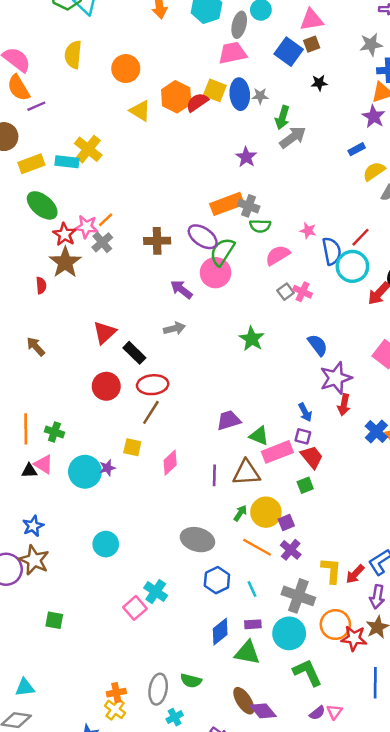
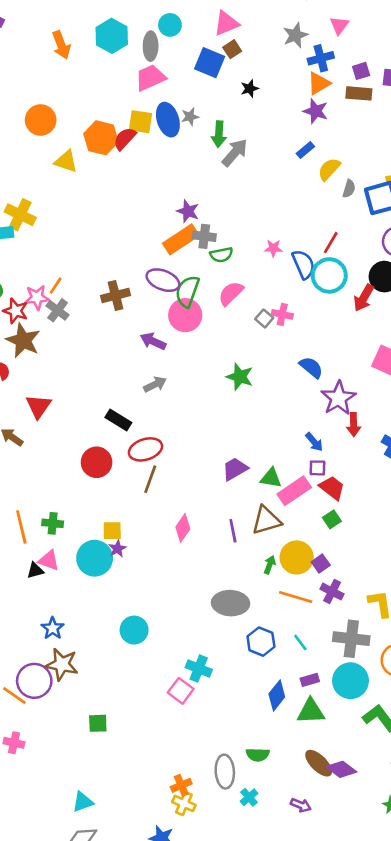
purple star: (246, 157) -> (188, 211), moved
pink semicircle: (278, 255) -> (231, 293), moved
red triangle: (105, 333) -> (39, 406), moved
yellow square: (132, 447) -> (112, 531), moved

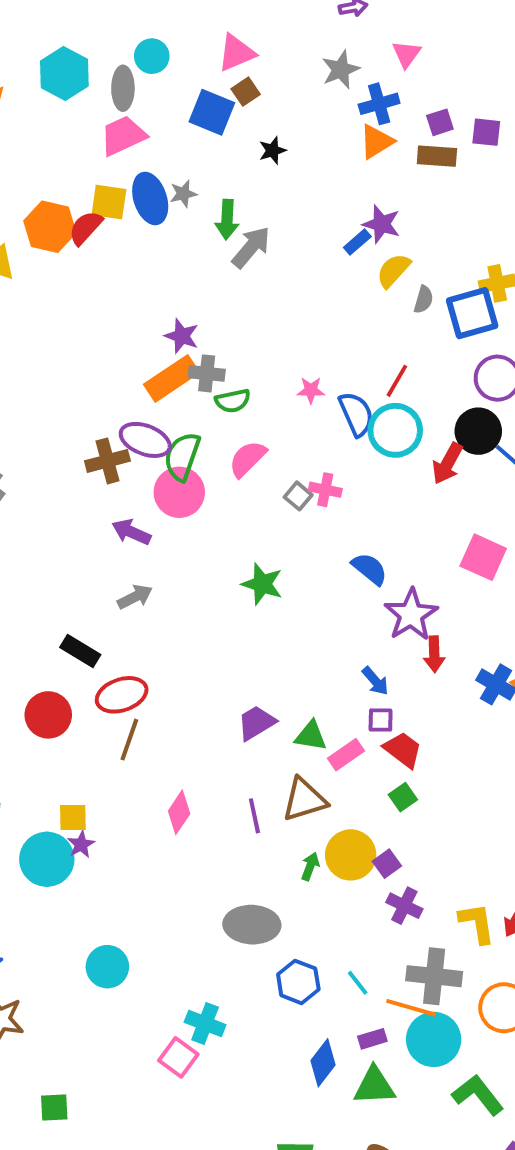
purple star: (316, 111) -> (382, 224), moved
brown cross: (116, 295) -> (107, 461), moved
pink rectangle: (294, 491) -> (346, 755), size x0.7
orange line: (296, 597) -> (411, 1008), moved

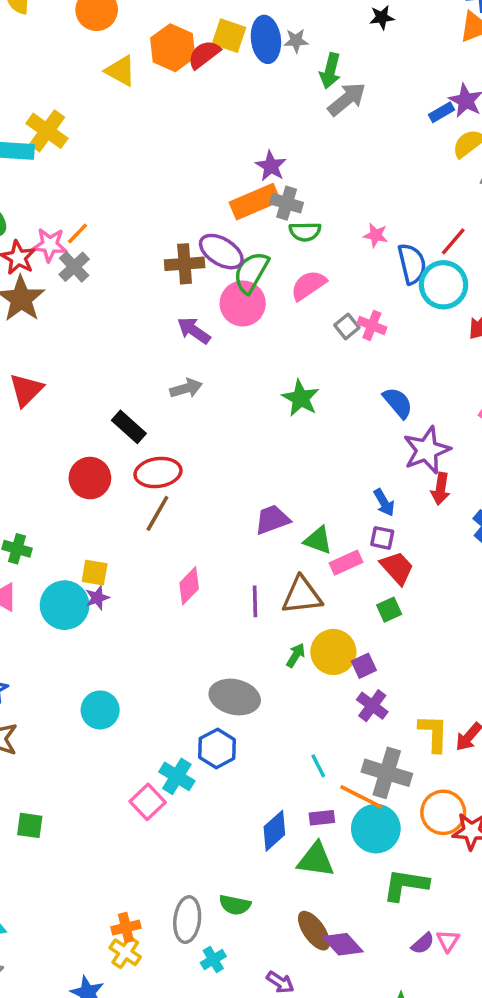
blue hexagon: (298, 982) -> (217, 748), moved
green L-shape: (478, 1095) -> (406, 885), turned -54

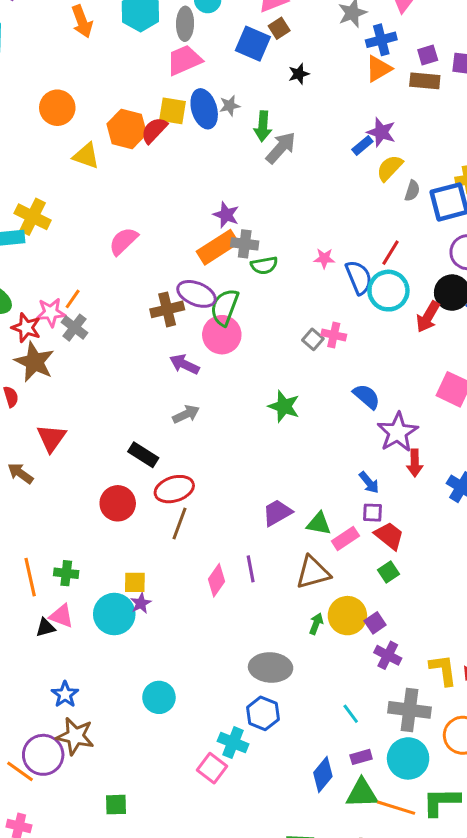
pink semicircle: (308, 285) -> (123, 241), moved
purple line: (255, 601) -> (251, 569), moved
orange line: (361, 797) -> (396, 808), moved

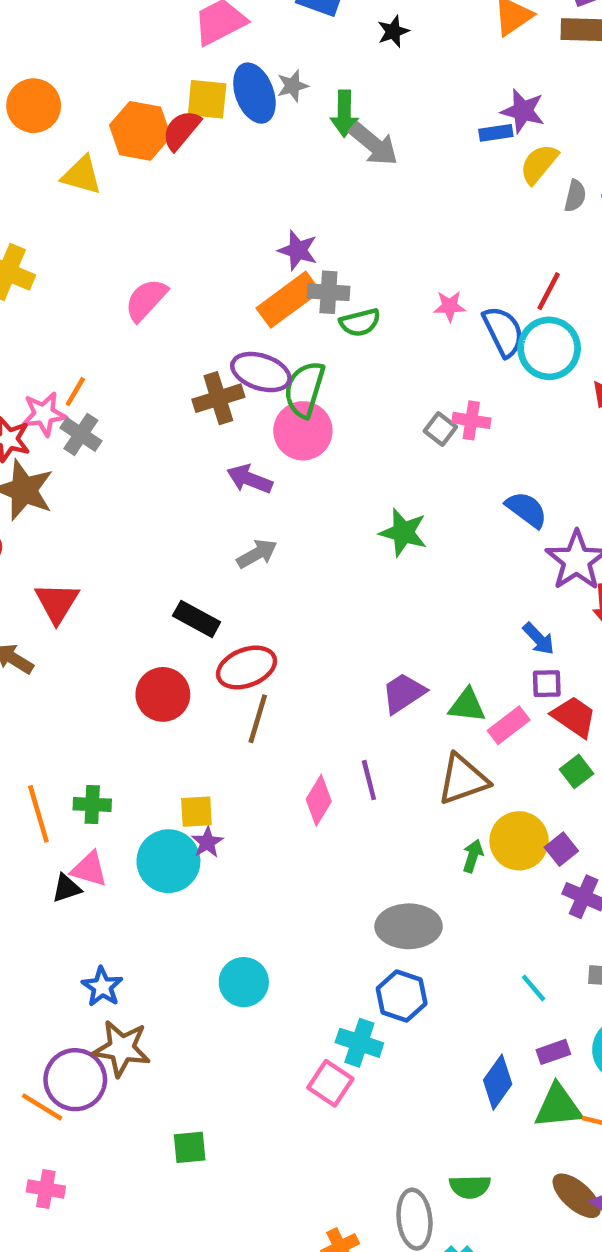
blue rectangle: (362, 145) -> (496, 133), turned 35
gray arrow: (281, 148) -> (373, 144), turned 92

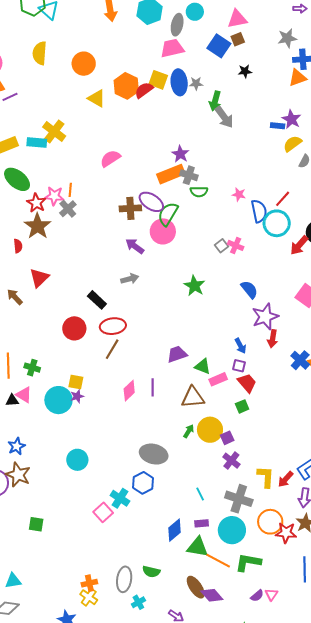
orange line: (75, 392) -> (70, 190), turned -40

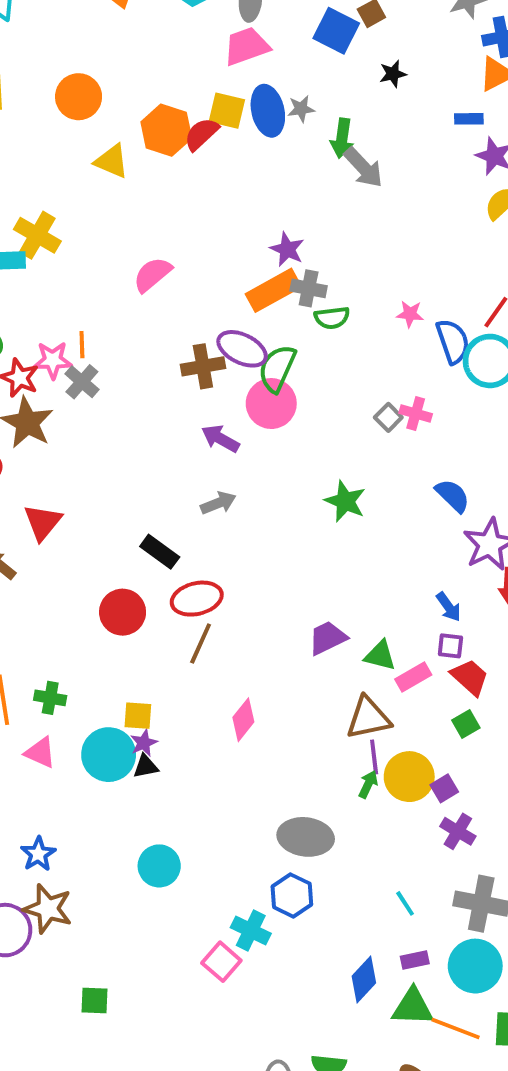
blue rectangle: (278, 126) -> (469, 119), moved
purple line: (153, 387) -> (374, 757), moved
black triangle: (12, 400) -> (146, 766), moved

